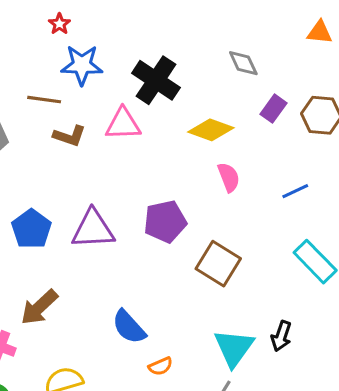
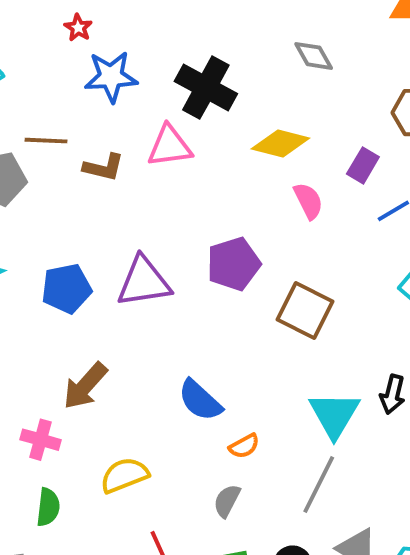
brown line: (44, 100) -> (46, 141), moved
purple rectangle: (273, 109) -> (363, 165), moved
blue pentagon: (31, 229) -> (66, 288), turned 30

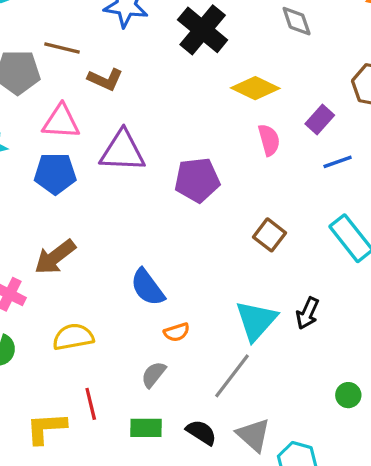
pink triangle: (170, 146) -> (61, 122), moved
purple triangle: (144, 282) -> (122, 151), moved
brown square: (305, 311) -> (270, 235), moved, size x0.7

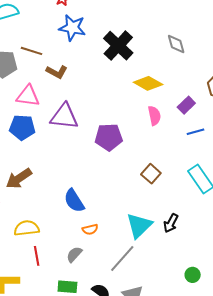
red line: (91, 404) -> (37, 256), moved

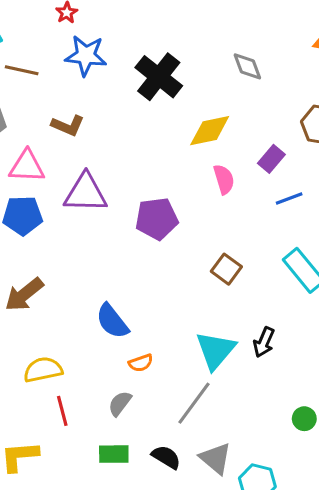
brown line: (32, 51) -> (22, 70), moved
yellow diamond: (148, 83) -> (210, 131), turned -36

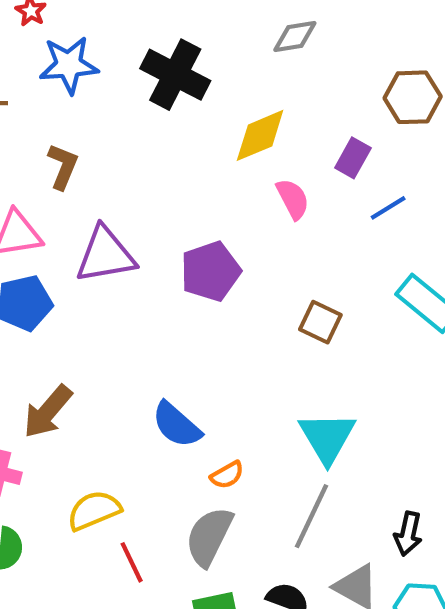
gray diamond: (247, 66) -> (295, 37), turned -68
brown L-shape: (68, 126) -> (63, 166), turned -80
black arrow: (264, 342) -> (408, 534), moved
gray semicircle: (120, 403) -> (209, 536), size x1.6

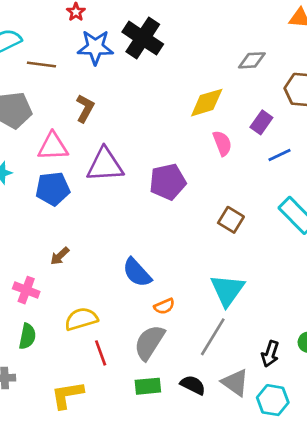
gray diamond: (295, 37) -> (252, 60), moved
black cross: (175, 75) -> (143, 38), moved
brown arrow: (48, 412) -> (60, 256), size x0.6

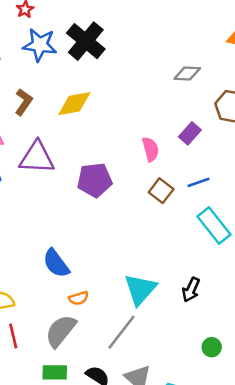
yellow diamond: (207, 103) -> (74, 104), moved
blue line: (280, 155) -> (199, 182), moved
brown square: (231, 220) -> (161, 191), moved
black arrow: (270, 354) -> (191, 290), moved

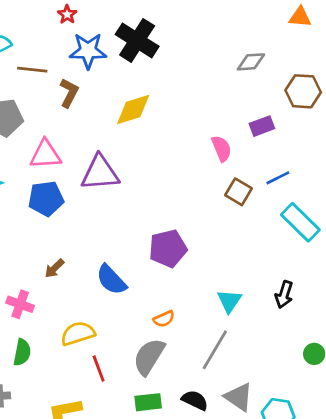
brown L-shape: (24, 102) -> (69, 93), moved
purple rectangle: (190, 133) -> (262, 126), turned 35
purple pentagon: (95, 180) -> (168, 248), moved
blue semicircle: (56, 263) -> (111, 280), moved
cyan triangle: (140, 289) -> (229, 301), size x0.7

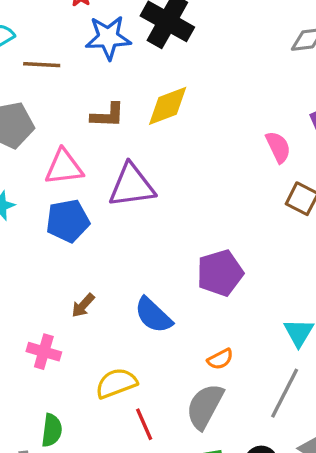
brown L-shape: (69, 93) -> (108, 115), moved, turned 68
green semicircle: (22, 352) -> (52, 430), moved

